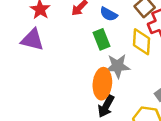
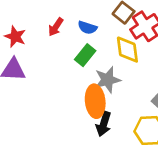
green rectangle: (101, 39) -> (85, 55), turned 72

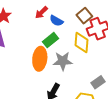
red arrow: (56, 27) -> (41, 13), moved
orange ellipse: (95, 101) -> (40, 59), moved

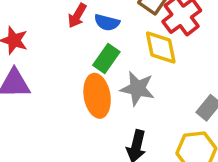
gray star: (63, 61) -> (137, 89), turned 30

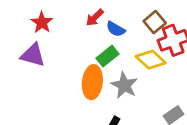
yellow diamond: (161, 48) -> (151, 60), turned -52

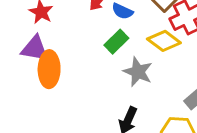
orange ellipse: (92, 82) -> (49, 69), moved

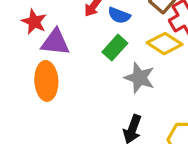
purple triangle: (35, 49) -> (55, 42), moved

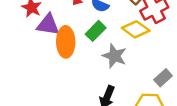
orange ellipse: (46, 81) -> (66, 42), moved

